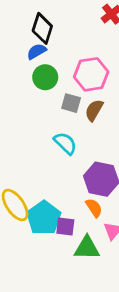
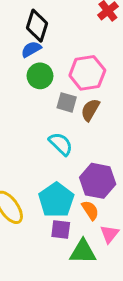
cyan pentagon: (44, 218) -> (56, 200), moved

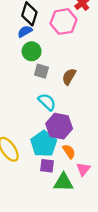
pink hexagon: (87, 73) -> (64, 22), moved
gray square: (67, 102) -> (41, 71), moved
purple hexagon: (98, 181) -> (59, 126), moved

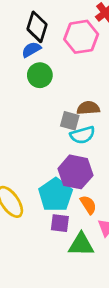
gray square: (41, 71) -> (70, 121), moved
brown semicircle: (69, 77) -> (88, 108), turned 56
cyan semicircle: (47, 102) -> (83, 135), moved, turned 120

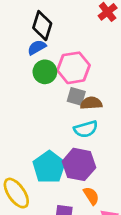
pink hexagon: (81, 37) -> (74, 68), moved
gray square: (70, 121) -> (76, 96), moved
cyan pentagon: (56, 195) -> (49, 167), moved

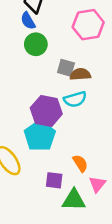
blue semicircle: (37, 47) -> (28, 21), turned -90
pink hexagon: (74, 68) -> (88, 25), moved
purple hexagon: (79, 164) -> (46, 111), moved

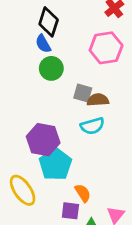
purple hexagon: (46, 111) -> (43, 140), moved
orange semicircle: (80, 163) -> (83, 193), moved

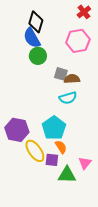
blue semicircle: (43, 44) -> (32, 38), size x1.5
purple hexagon: (43, 140) -> (17, 130), moved
cyan pentagon: (55, 164) -> (54, 128), moved
yellow ellipse: (23, 190) -> (35, 151), moved

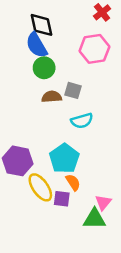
black diamond: (36, 22) -> (42, 25), turned -30
brown semicircle: (72, 79) -> (52, 97), moved
green triangle: (67, 175) -> (94, 219), moved

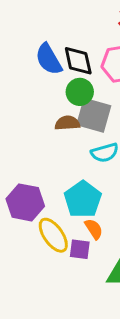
black diamond: (42, 25) -> (78, 61), moved
green circle: (44, 68) -> (80, 92), moved
gray square: (73, 90) -> (94, 115), size x1.6

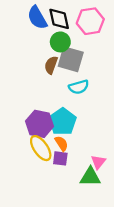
brown semicircle: (67, 123) -> (51, 65), turned -66
purple hexagon: (25, 202) -> (40, 124), moved
orange semicircle: (94, 229) -> (61, 143), moved

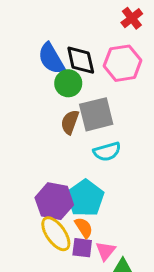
green circle: (60, 42) -> (68, 83), moved
gray square: (71, 59) -> (96, 114), turned -30
pink triangle: (98, 162) -> (105, 251), moved

